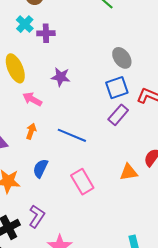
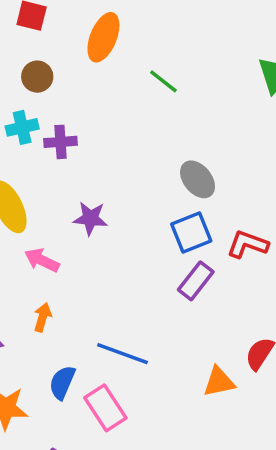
cyan cross: (25, 24) -> (22, 127), turned 36
blue line: (72, 135) -> (122, 354), moved
pink rectangle: (82, 182) -> (105, 408), moved

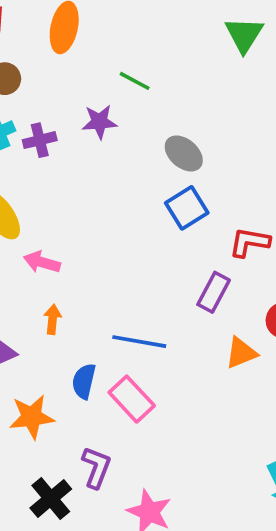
green line: (163, 81) -> (135, 81), moved
purple star: (90, 218) -> (100, 122), moved
red L-shape: (248, 244) -> (249, 242), moved
purple rectangle: (196, 281) -> (214, 292), moved

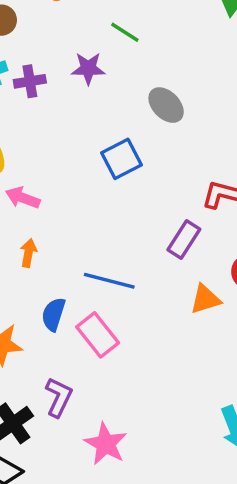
blue square: (187, 208) -> (121, 159), moved

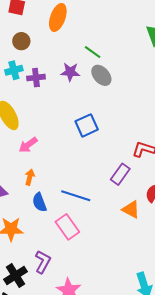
gray ellipse: (166, 105) -> (101, 75), moved
pink arrow: (23, 198) -> (28, 145), turned -60
orange triangle: (205, 299) -> (131, 209), turned 42
blue semicircle: (53, 314) -> (39, 202), moved, turned -42

